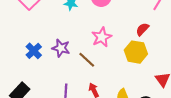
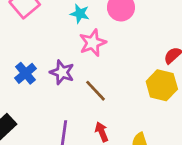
pink star: (102, 37) -> (93, 43), moved

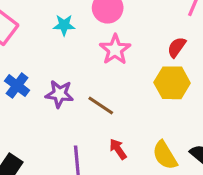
pink star: (93, 43) -> (115, 50), moved
blue cross: (26, 73) -> (17, 86), moved

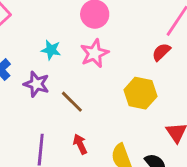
cyan star: (64, 25) -> (51, 50), moved
red semicircle: (177, 47) -> (161, 52), moved

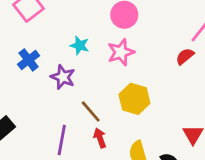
yellow hexagon: (140, 93) -> (134, 99), moved
brown line: (72, 102) -> (91, 112), moved

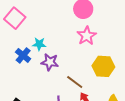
cyan star: (80, 45) -> (39, 44), moved

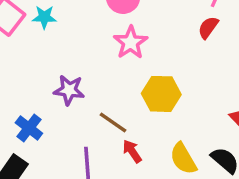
cyan star: (39, 44) -> (44, 17), moved
blue cross: (23, 55) -> (29, 128), moved

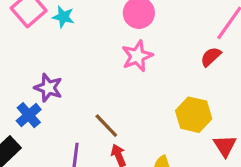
purple star: (69, 90) -> (48, 88), moved
yellow hexagon: (161, 94) -> (194, 115), moved

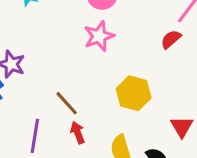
yellow hexagon: (194, 115) -> (134, 93), moved

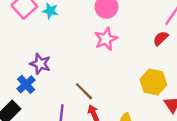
yellow hexagon: (134, 93) -> (153, 82), moved

